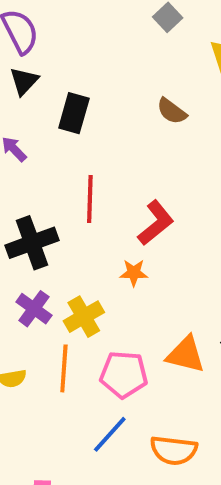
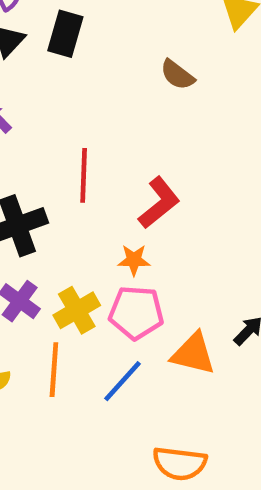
black rectangle: (74, 113) -> (65, 34), moved
pink pentagon: (124, 374) -> (136, 313), moved
blue line: (110, 434) -> (122, 381), moved

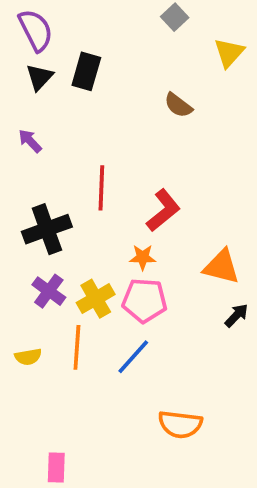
orange triangle: (193, 354) -> (221, 267), moved

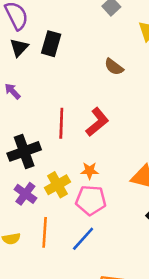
red L-shape: (163, 210) -> (97, 122), moved
yellow cross: (96, 299) -> (57, 185), moved

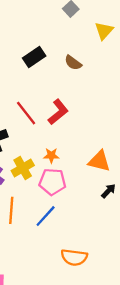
black rectangle: (51, 44) -> (34, 57), moved, turned 40
red line: (61, 123) -> (26, 113), turned -40

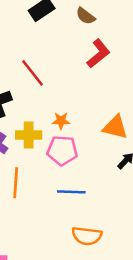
red L-shape: (58, 112) -> (98, 54), moved
yellow cross: (23, 168) -> (29, 135), turned 30
blue line: (46, 216) -> (71, 192), moved, turned 50

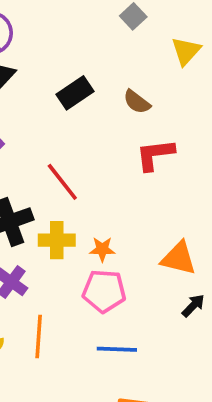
red L-shape: (98, 54) -> (155, 155), turned -148
yellow cross: (29, 135) -> (57, 240), moved

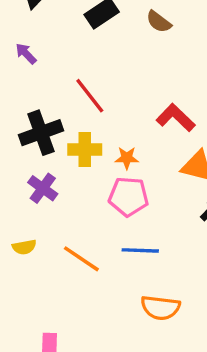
red L-shape: (155, 155) -> (176, 118), moved, turned 51
orange line: (39, 337) -> (81, 259), moved, turned -60

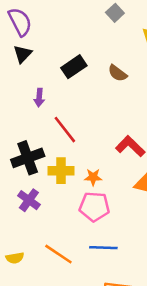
purple arrow: (26, 54) -> (39, 98), moved, turned -132
yellow semicircle: (24, 247) -> (15, 258), moved

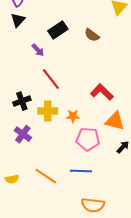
purple arrow: (39, 98) -> (38, 50), moved, turned -48
black cross: (28, 158) -> (22, 101), size x0.7
pink pentagon: (94, 207) -> (88, 139), moved

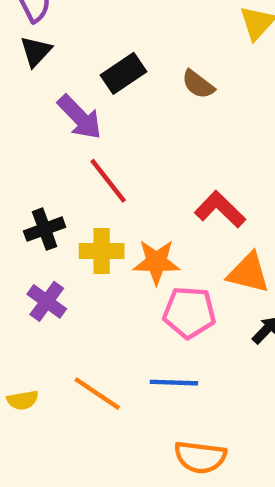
purple arrow: (38, 50) -> (80, 117), size x1.6
orange star: (73, 116) -> (156, 262), size x1.5

